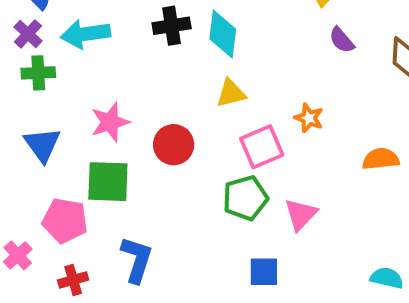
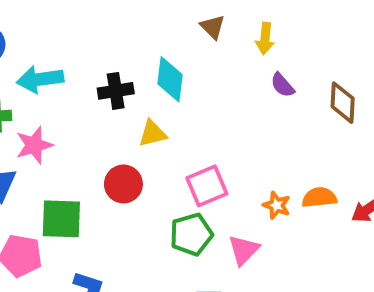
black cross: (172, 26) -> (116, 91), moved
yellow triangle: (231, 93) -> (153, 134), moved
orange star: (309, 118) -> (277, 205), moved
pink star: (110, 122) -> (34, 145), moved

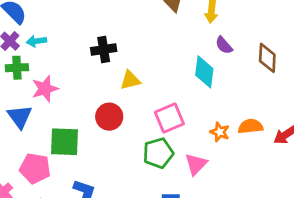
cyan arrow: (40, 79) -> (36, 41), moved, size x0.6
cyan diamond: (170, 79) -> (204, 72), moved

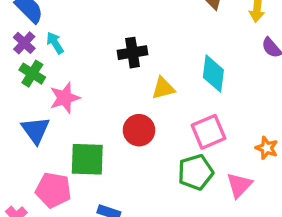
cyan arrow: (36, 41) -> (55, 43), turned 66
green cross: (17, 68) -> (32, 74), turned 35
cyan diamond: (204, 72) -> (213, 74), moved

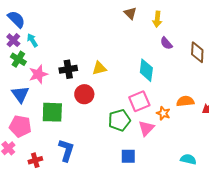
black cross: (133, 53) -> (68, 69), moved
cyan diamond: (213, 74) -> (146, 70), moved
pink square: (208, 132) -> (139, 101), moved
orange star: (267, 148) -> (163, 113), moved
pink pentagon: (53, 190) -> (20, 126), moved

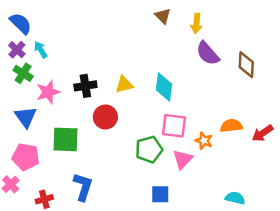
purple semicircle: (166, 43) -> (208, 53), size x1.5
cyan diamond: (146, 70) -> (164, 87), moved
pink square: (139, 101) -> (174, 126), turned 30

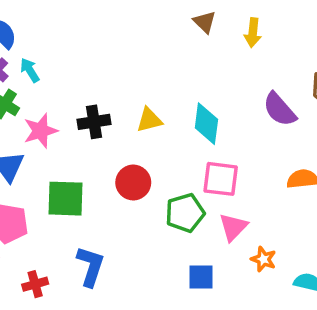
purple semicircle: (208, 53) -> (280, 109), moved
red circle: (105, 117) -> (133, 183), moved
orange star: (204, 141) -> (263, 259), moved

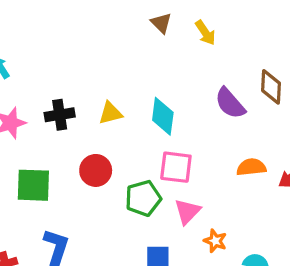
yellow arrow: (253, 33) -> (205, 33), turned -40

